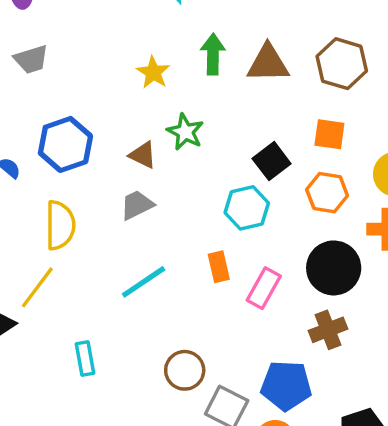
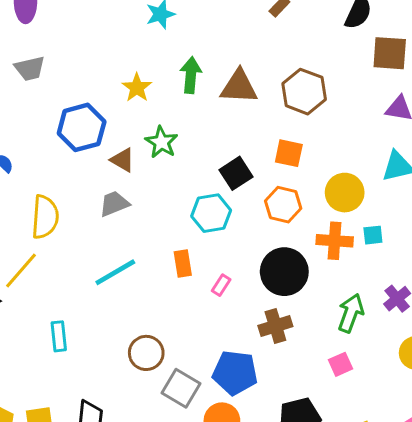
blue hexagon: (65, 144) -> (82, 127), moved
pink rectangle: (264, 288) -> (221, 285), size x0.6

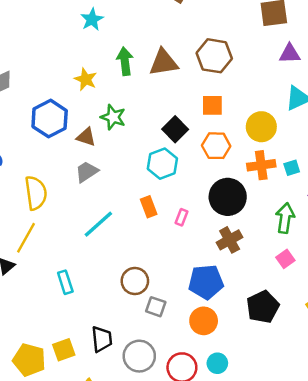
cyan square: (373, 235) -> (292, 168), moved
gray square: (181, 388) -> (156, 307), moved, size x0.7

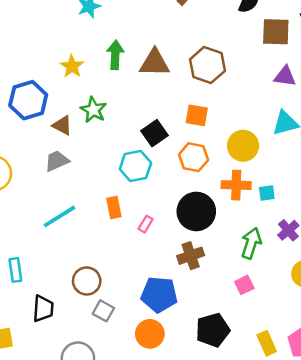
black trapezoid: (102, 339) -> (43, 309), moved

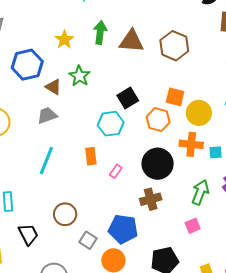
orange square: (197, 115) -> (175, 97), moved
cyan line: (59, 216) -> (46, 161), turned -40
black trapezoid: (43, 309) -> (28, 234), turned -35
gray square: (103, 311) -> (88, 240), moved

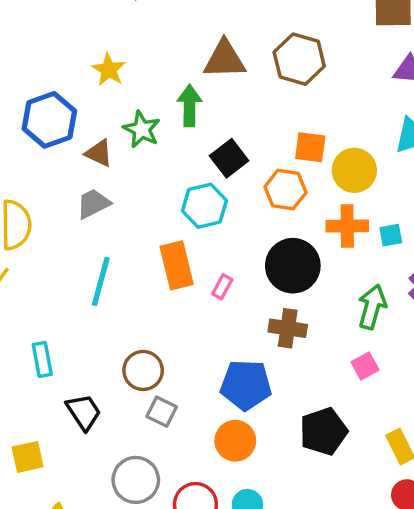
green arrow: (100, 33) -> (189, 106), moved
orange rectangle: (91, 156) -> (177, 265), size x1.5
brown cross: (151, 199) -> (288, 328), turned 30
gray square: (88, 240) -> (162, 412), moved

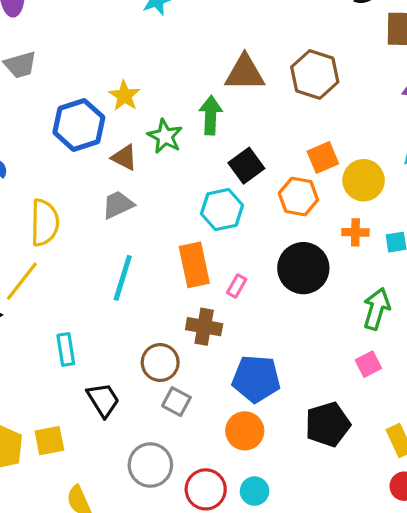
yellow star: (109, 70) -> (124, 96), moved
orange square: (310, 147) -> (323, 157), turned -32
orange cross: (347, 226) -> (355, 232), size x0.7
brown cross: (288, 328) -> (204, 327), moved

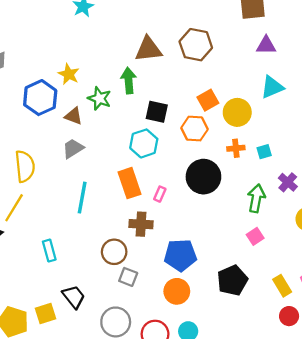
black square: (246, 166) -> (157, 112), turned -35
black trapezoid: (103, 400) -> (74, 297), moved

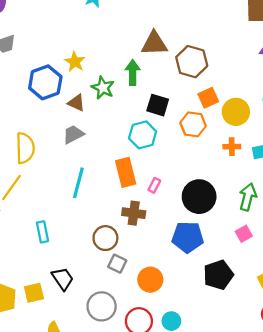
brown hexagon: (196, 45) -> (192, 62), moved
black circle: (203, 177) -> (199, 197), moved
blue pentagon: (180, 255) -> (188, 237), moved
orange circle: (177, 291) -> (150, 280), moved

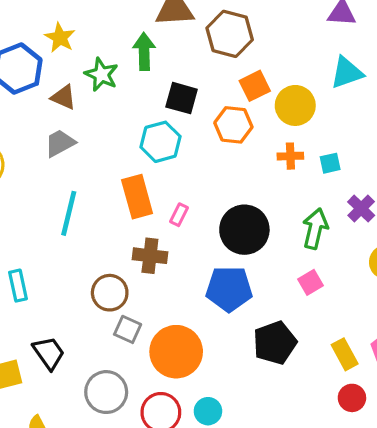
orange circle: (150, 280) -> (176, 352), size x1.4

